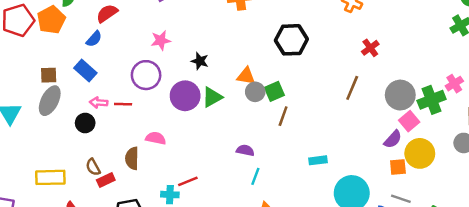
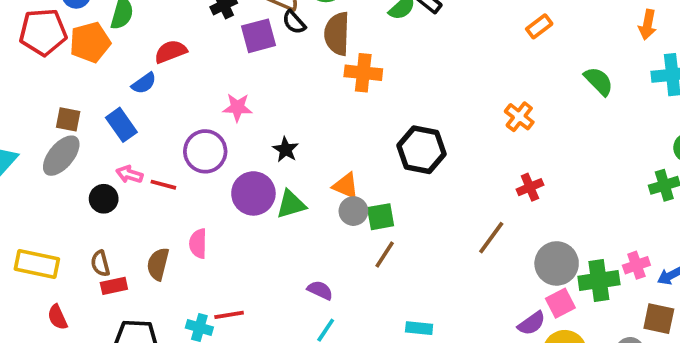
pink semicircle: (156, 138) -> (198, 244), turned -114

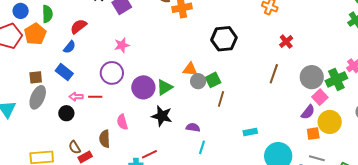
black star: (286, 149) -> (162, 116), moved, size x1.5

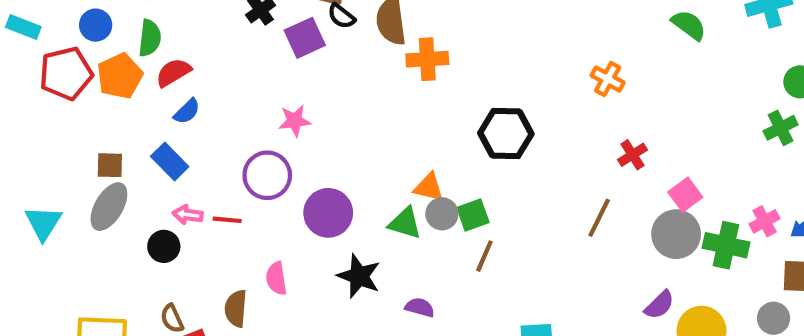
red semicircle: (79, 26) -> (173, 72), moved
green cross: (336, 79) -> (726, 245), turned 30
green triangle: (165, 87) -> (405, 223), moved, turned 42
pink square: (320, 97) -> (685, 195), moved

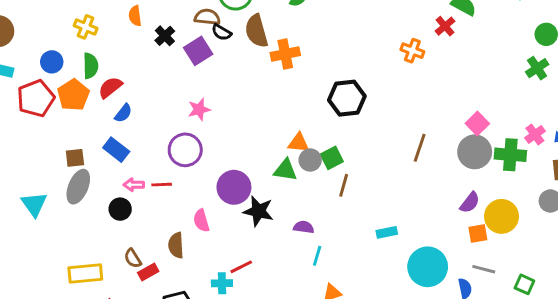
red cross: (633, 155) -> (445, 26), moved
purple circle: (328, 213) -> (234, 187), moved

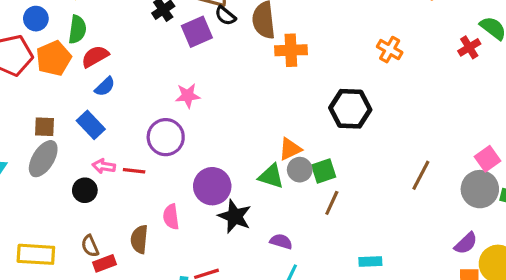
orange cross: (412, 51) -> (390, 50), moved
orange triangle: (299, 143) -> (290, 149), turned -40

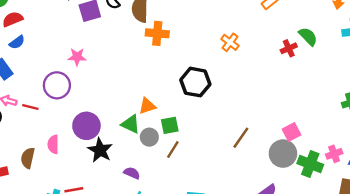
gray circle: (300, 170) -> (149, 137), moved

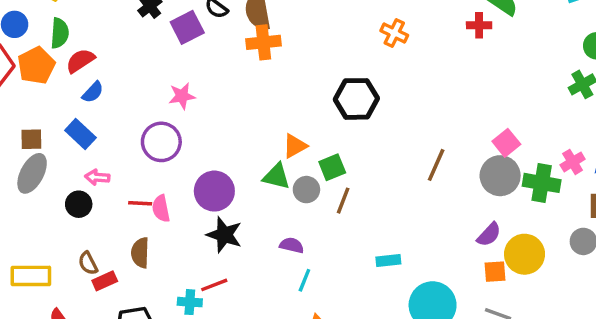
orange cross: (157, 33) -> (263, 42), moved
red cross: (289, 48) -> (479, 25), turned 35
red line: (30, 107) -> (140, 203), moved
pink semicircle: (53, 144) -> (161, 209), moved
black star: (100, 150) -> (224, 235), moved

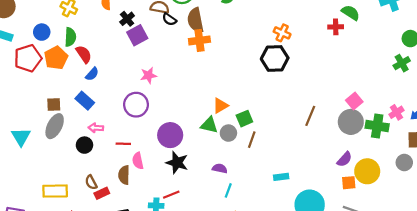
purple square: (187, 27) -> (137, 35), moved
red semicircle: (80, 61) -> (84, 54), turned 90
black hexagon: (356, 99) -> (275, 58), moved
pink semicircle: (161, 209) -> (138, 161), moved

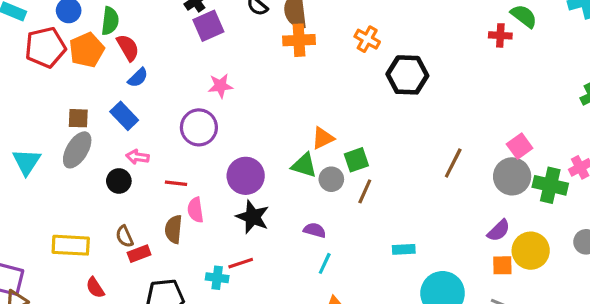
orange cross: (282, 33) -> (367, 39), moved

